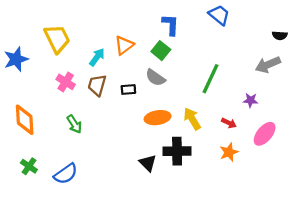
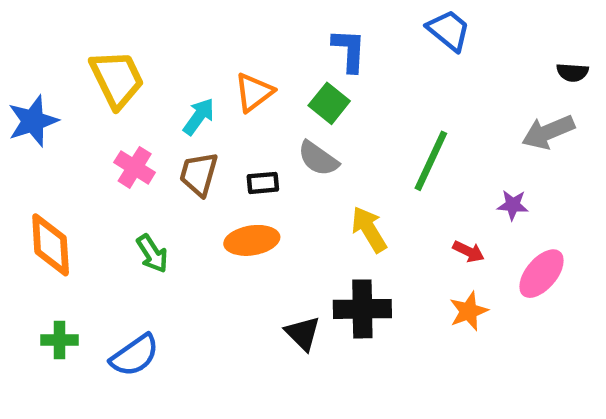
orange ellipse: (158, 118) -> (252, 240), moved
yellow arrow: (192, 119) -> (369, 229), moved
green cross: (29, 166) -> (59, 340), turned -35

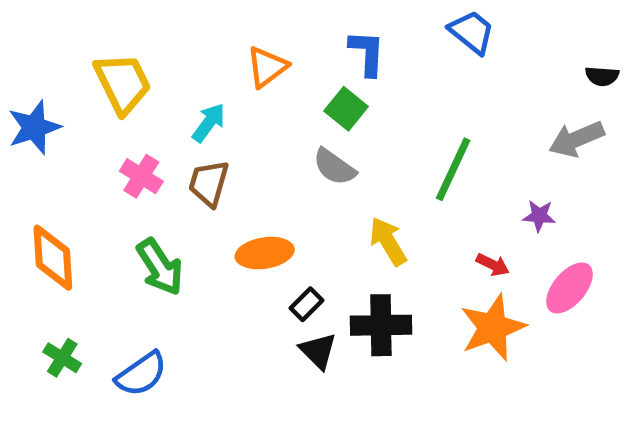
orange triangle: (254, 92) -> (267, 67), moved
black rectangle: (263, 183) -> (307, 304), moved, turned -40
green arrow: (152, 254) -> (160, 267), size x1.4
orange star: (469, 311) -> (493, 328), size x1.6
green cross: (59, 340) -> (62, 358), turned 32

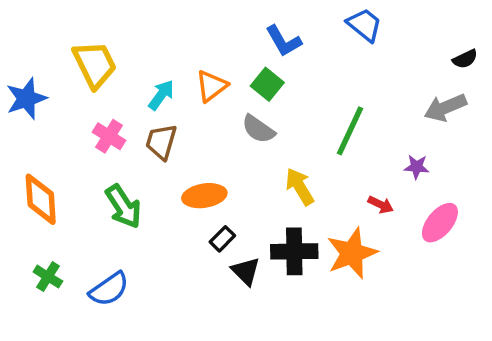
blue L-shape: (367, 53) -> (283, 41), turned 147
orange triangle: (267, 67) -> (212, 86), moved
black semicircle: (602, 76) -> (465, 59), turned -30
black rectangle: (307, 304) -> (222, 239), moved
orange star: (493, 328) -> (352, 253), moved

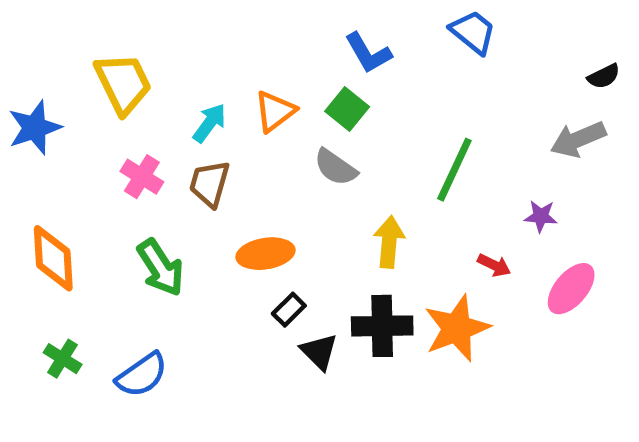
yellow arrow: (300, 187) -> (389, 242), turned 36

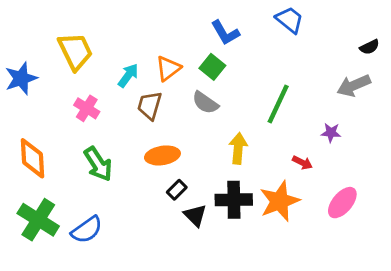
brown trapezoid: (210, 184) -> (150, 105), moved
pink ellipse: (571, 289) -> (342, 203), moved
green cross: (63, 359) -> (38, 220), size x1.8

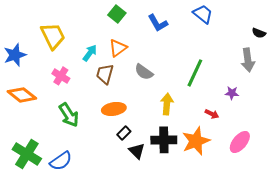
black semicircle: (369, 47) -> (259, 33), turned 48
green square: (212, 67) -> (117, 14), moved
gray arrow: (354, 85) -> (248, 60), turned -75
orange diamond: (33, 158) -> (22, 95), moved, turned -48

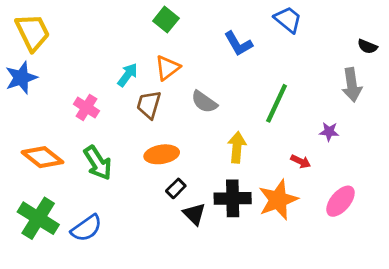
blue L-shape: (158, 23) -> (238, 44), moved
yellow trapezoid: (53, 36) -> (33, 32), moved
orange diamond: (22, 95) -> (42, 157), moved

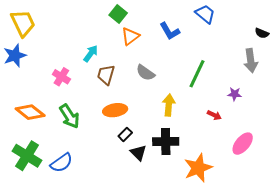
orange triangle: (167, 68) -> (130, 36), moved
orange star: (278, 200) -> (198, 168), moved

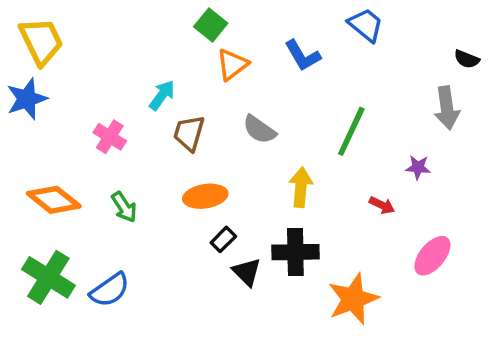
green arrow: (70, 116) -> (124, 207), size x0.7

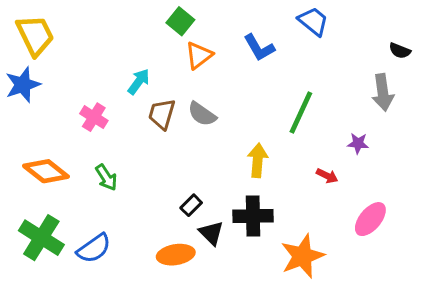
gray semicircle: (259, 129) -> (202, 114), moved
orange ellipse: (205, 196) -> (176, 255), moved

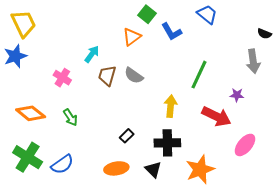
green square: (180, 21) -> (147, 14), moved
red arrow: (327, 176) -> (216, 116), size x2.0
black triangle: (211, 233) -> (153, 169), moved

